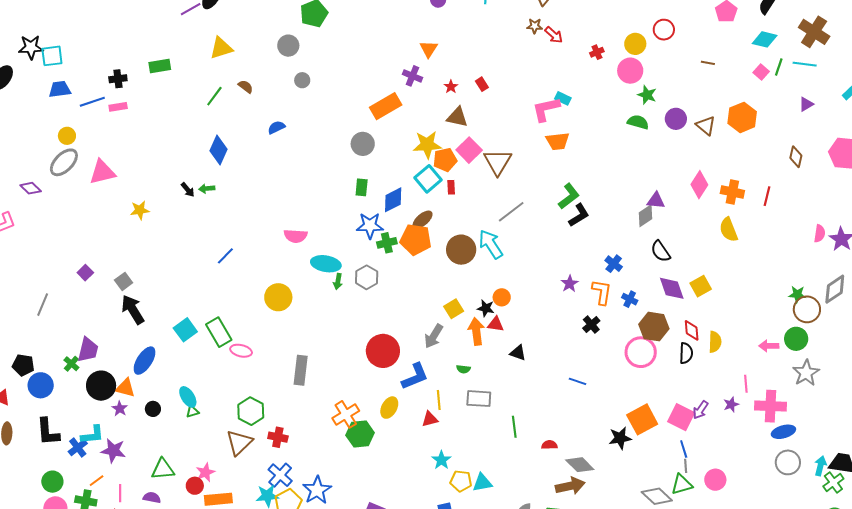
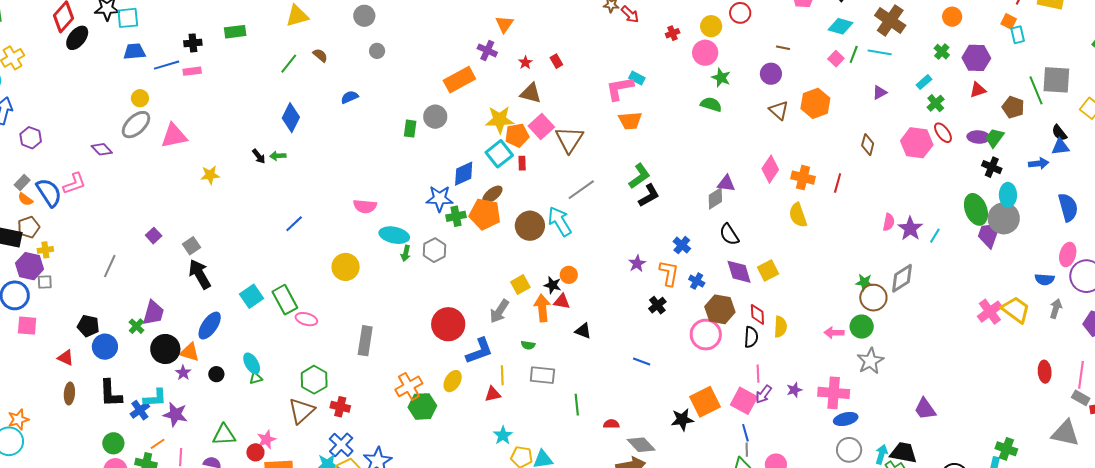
purple circle: (676, 119) -> (771, 74), moved
green rectangle: (362, 187) -> (410, 129), moved
pink line: (746, 384) -> (758, 374), moved

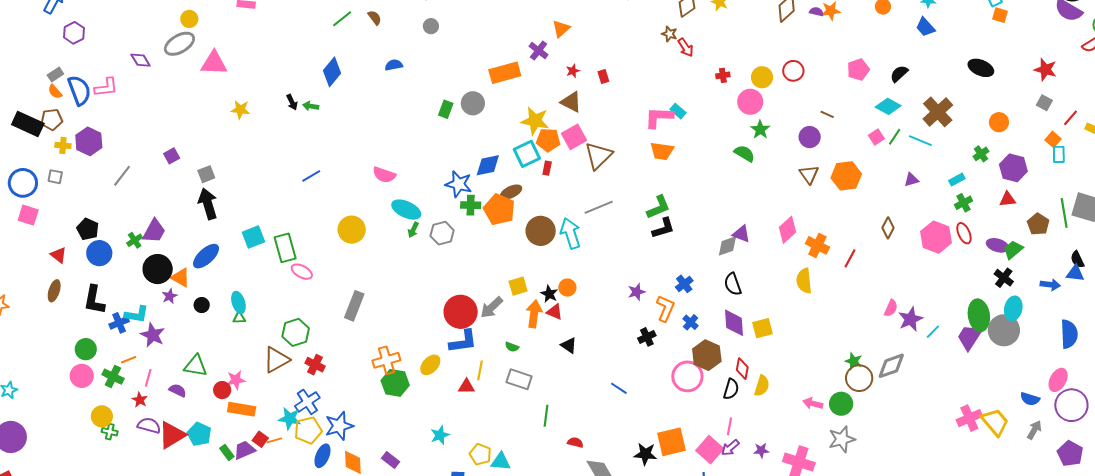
purple trapezoid: (989, 234) -> (969, 337), moved
purple hexagon: (30, 266) -> (89, 141), moved
red circle: (448, 324) -> (461, 312), moved
cyan star: (503, 435) -> (440, 435), moved

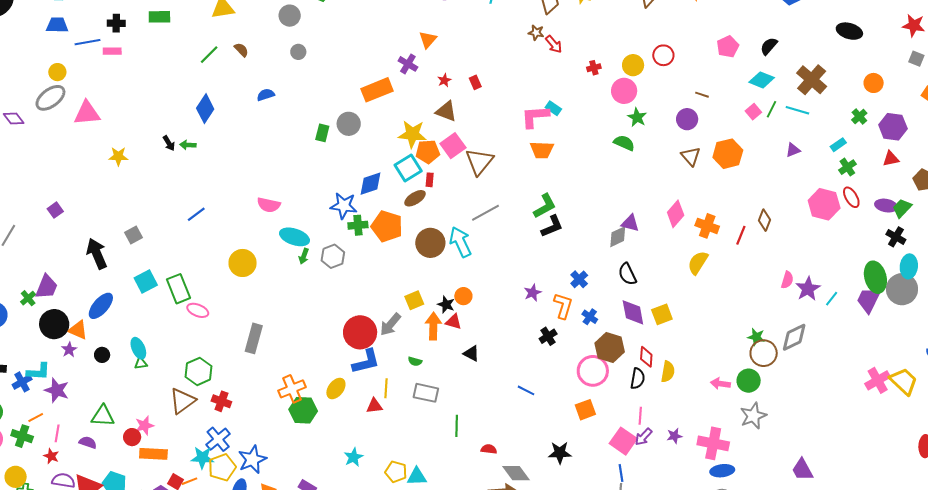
gray square: (206, 174) -> (133, 235), moved
brown ellipse: (511, 192) -> (415, 198), moved
brown diamond: (888, 228) -> (764, 220), moved
yellow semicircle: (804, 281) -> (698, 263), turned 45
orange square: (671, 442) -> (585, 410), moved, size x0.7

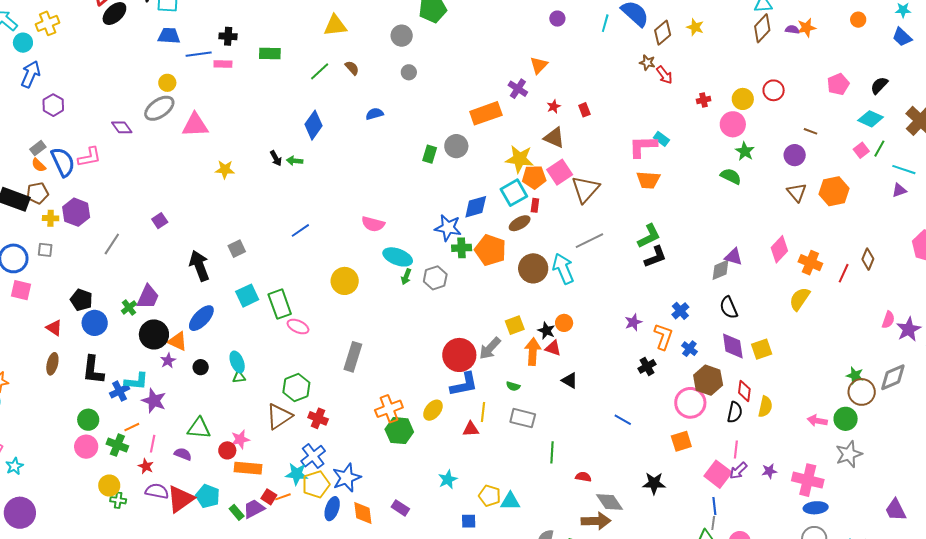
green rectangle: (159, 17) -> (270, 54), moved
cyan line: (797, 110) -> (904, 170), moved

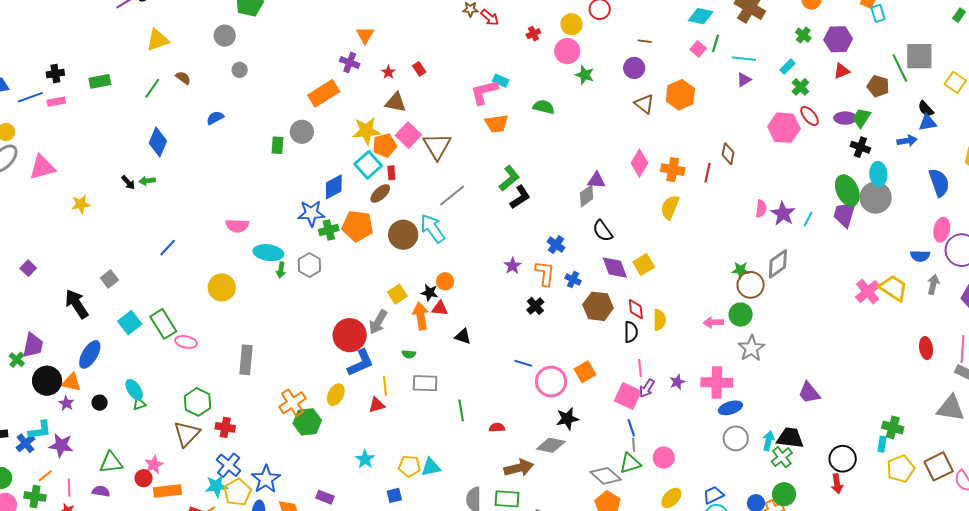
green semicircle: (731, 176) -> (544, 107), moved
pink circle: (690, 403) -> (551, 382), moved
gray diamond: (609, 502) -> (551, 445), moved, turned -32

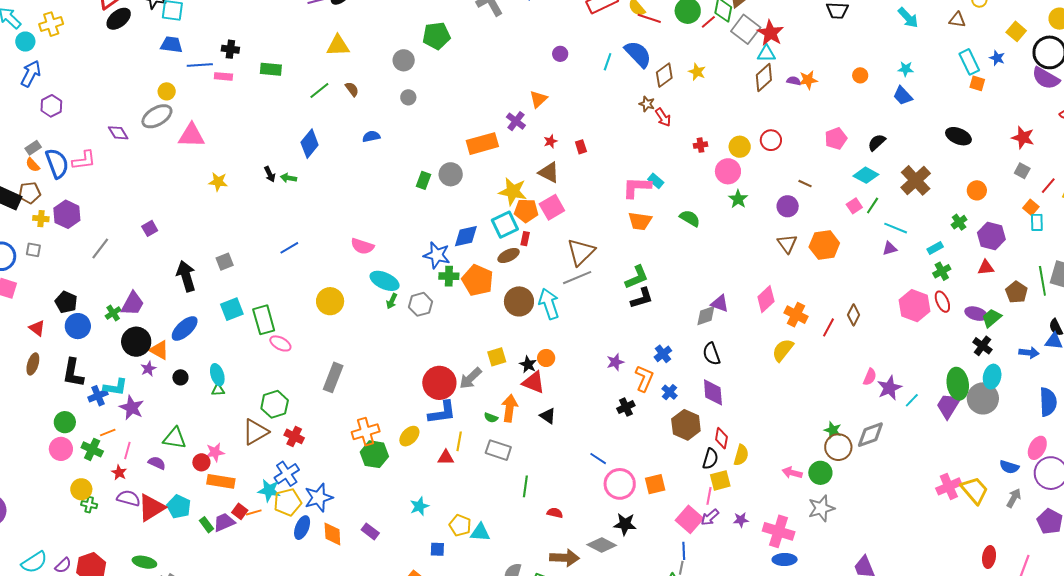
brown triangle: (437, 146) -> (581, 252), moved
yellow square: (644, 265) -> (720, 480), moved
red triangle: (440, 308) -> (533, 382), size x1.4
orange arrow: (421, 316) -> (509, 408), moved

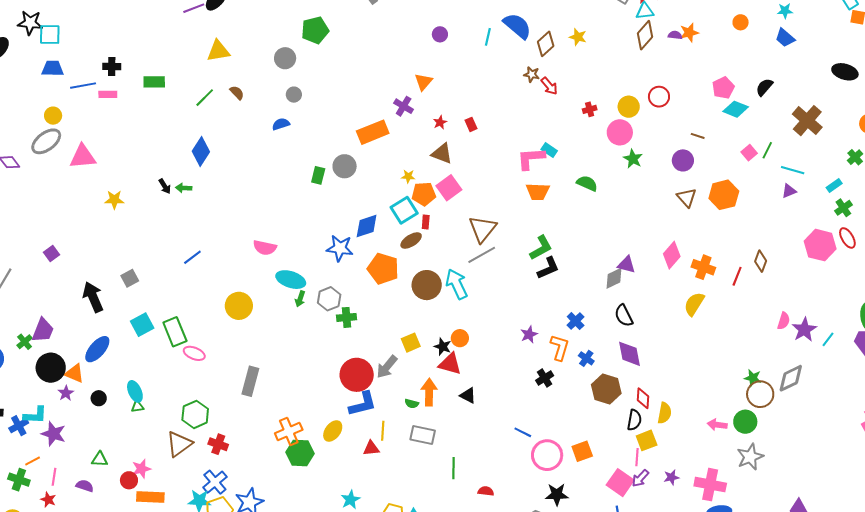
blue semicircle: (371, 136) -> (281, 124), moved
cyan diamond: (866, 175) -> (736, 109), moved
yellow star: (513, 191) -> (408, 176), size x0.5
green cross: (449, 276) -> (347, 317), moved
green triangle: (175, 438) -> (100, 459), size x0.7

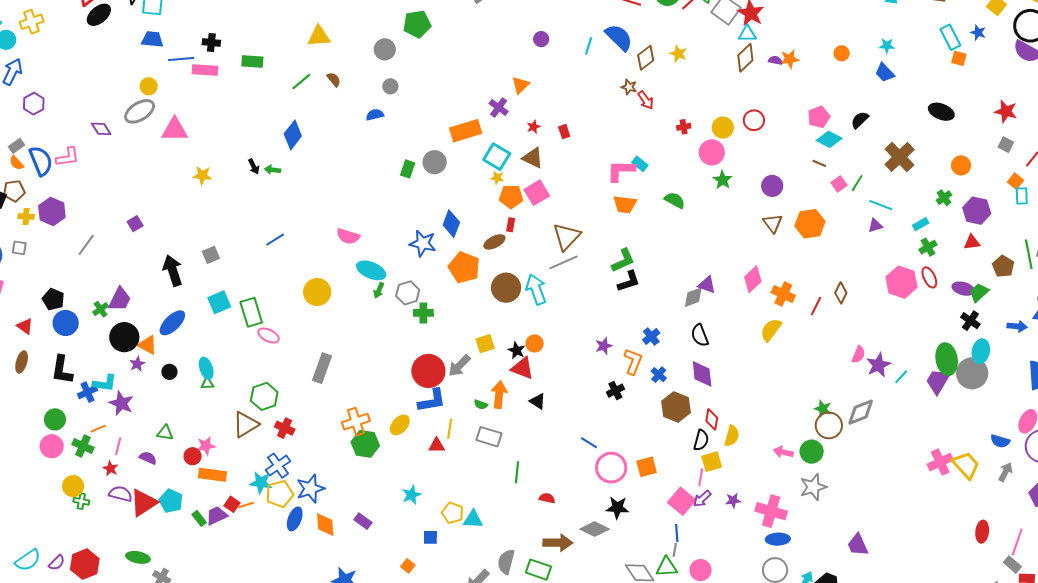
pink rectangle: (108, 94) -> (205, 70), size x1.4
brown line: (698, 136) -> (819, 163), moved
cyan square: (404, 210) -> (497, 157), moved, turned -32
blue diamond: (367, 226) -> (451, 224), turned -56

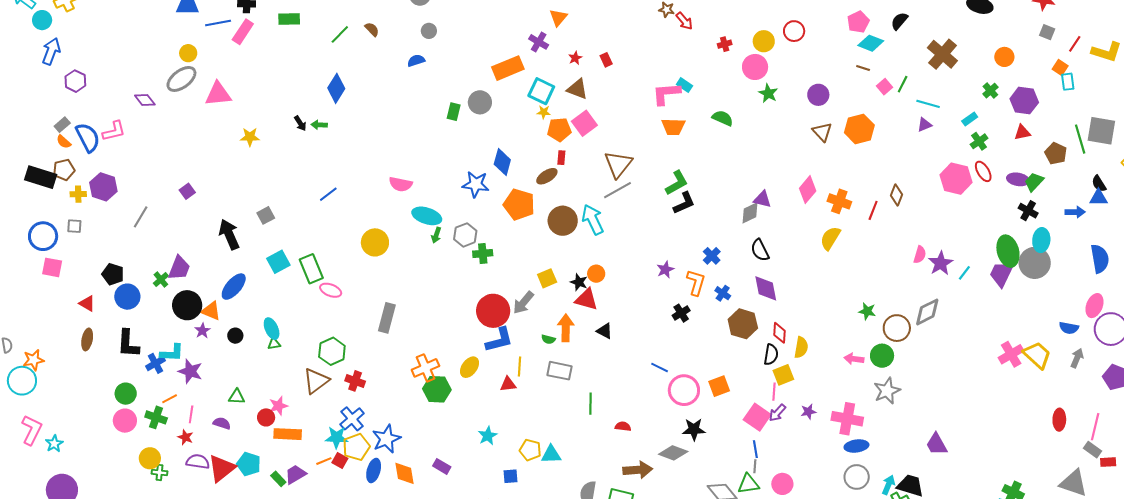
pink rectangle: (205, 70) -> (243, 32), turned -55
green star: (823, 409) -> (867, 311), moved
red square: (232, 504) -> (340, 461), moved

